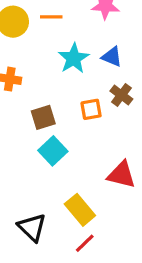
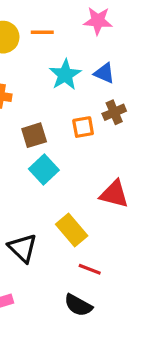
brown cross: (121, 95) -> (114, 112), turned 30
red line: (85, 243) -> (90, 269), moved, turned 65

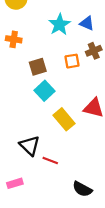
yellow rectangle: (72, 230) -> (64, 119), moved
red line: (90, 269) -> (50, 160), moved
black semicircle: (78, 305) -> (82, 189), moved

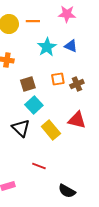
brown cross: (94, 51) -> (77, 84), moved
black triangle: (30, 146) -> (21, 128), moved

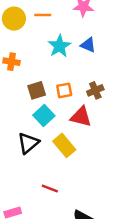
orange square: (58, 79) -> (64, 90), moved
red triangle: (77, 120) -> (81, 117), moved
black triangle: (21, 128) -> (28, 143), turned 36

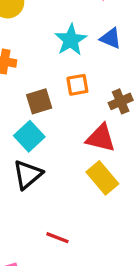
orange square: (64, 90) -> (77, 85), moved
cyan square: (44, 116) -> (29, 136), moved
yellow rectangle: (64, 145) -> (102, 178), moved

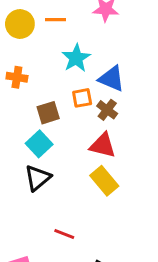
blue triangle: (111, 38) -> (112, 79), moved, size x1.4
brown cross: (121, 101) -> (107, 110), moved, turned -30

